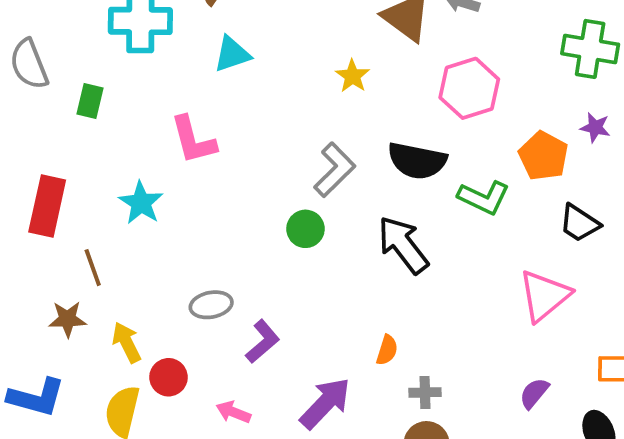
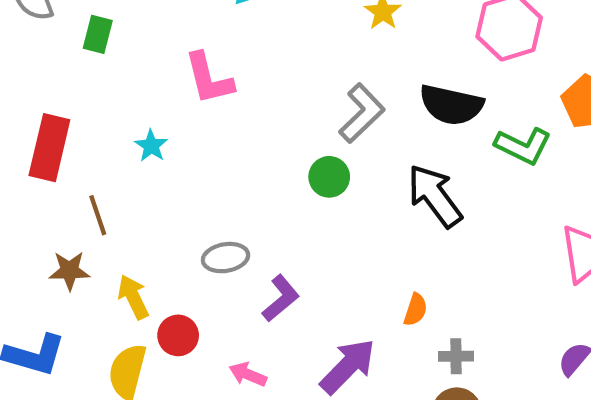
cyan star: (141, 203) -> (151, 146), size x0.7

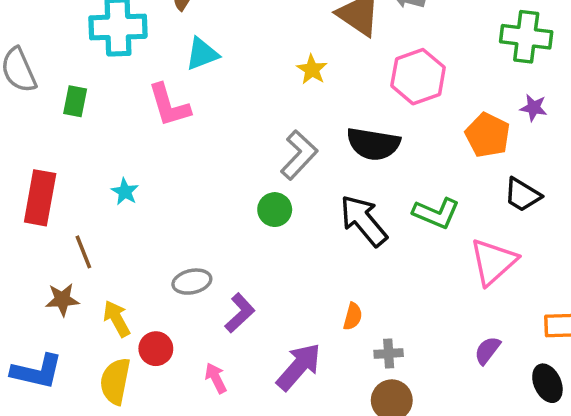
pink L-shape: (209, 79) -> (169, 105), moved
green L-shape: (523, 146) -> (436, 213), moved
pink arrow: (248, 374) -> (216, 378), turned 44

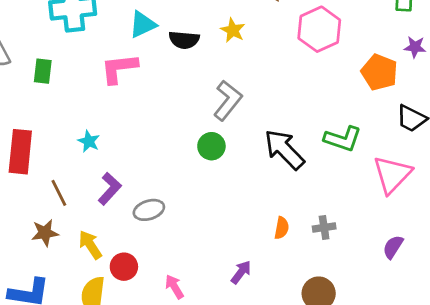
pink L-shape: (169, 105) -> (119, 68), turned 105
black semicircle: (373, 144) -> (184, 40), moved, size x0.7
purple L-shape: (240, 313) -> (110, 189), moved
gray cross: (389, 353) -> (324, 228), moved
purple arrow: (299, 367) -> (241, 272), size x0.6

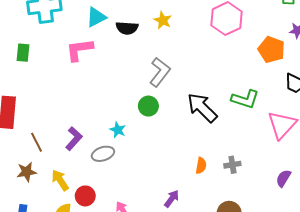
cyan star: (89, 141) -> (118, 130), moved

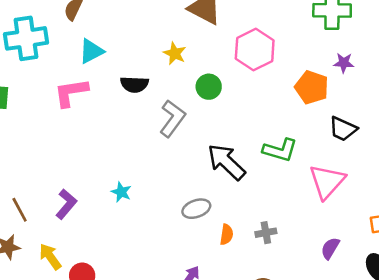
black semicircle: (127, 28) -> (134, 84), moved
green circle: (148, 106) -> (209, 87), moved
gray ellipse: (103, 154) -> (196, 209), moved

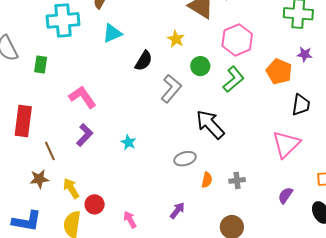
black semicircle: (134, 84) -> (144, 61), turned -65
pink L-shape: (71, 92) -> (82, 97), moved, turned 60
black trapezoid: (343, 129) -> (301, 105), turned -110
green L-shape: (280, 150) -> (234, 79), moved, turned -60
purple L-shape: (66, 204) -> (85, 135), moved

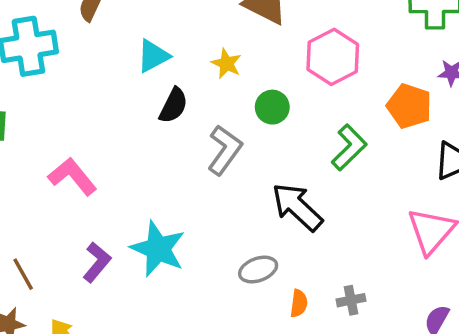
cyan triangle: (112, 33) -> (153, 56), moved
green L-shape: (234, 79) -> (349, 147), moved
purple L-shape: (85, 135) -> (97, 262), moved
cyan star: (128, 142) -> (158, 249), size x2.0

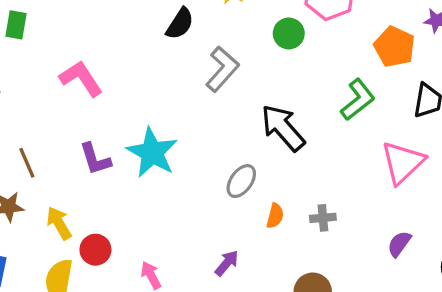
green circle: (272, 107) -> (289, 33), moved
green L-shape: (349, 147) -> (358, 100), moved
purple L-shape: (97, 262) -> (95, 159), turned 117
gray ellipse: (258, 270) -> (241, 181), turned -40

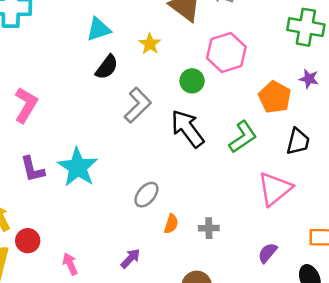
pink L-shape: (81, 79) -> (26, 105), turned 60
black arrow: (283, 128) -> (188, 129), moved

